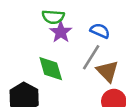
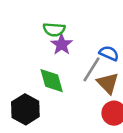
blue semicircle: (100, 31) -> (109, 53), moved

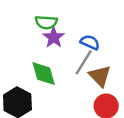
blue semicircle: (109, 53) -> (90, 42), moved

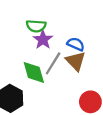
gray line: (84, 62) -> (53, 63), moved
brown triangle: (100, 76) -> (76, 61), moved

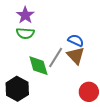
green semicircle: (36, 26) -> (25, 33), moved
purple star: (43, 40) -> (25, 15), moved

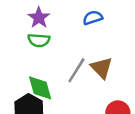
blue semicircle: (76, 40) -> (93, 18), moved, turned -42
green diamond: (38, 66) -> (40, 88), moved

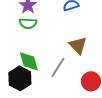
gray line: (76, 70) -> (58, 67), moved

